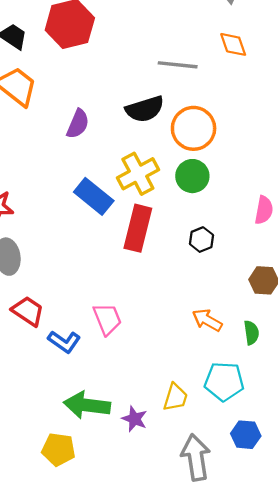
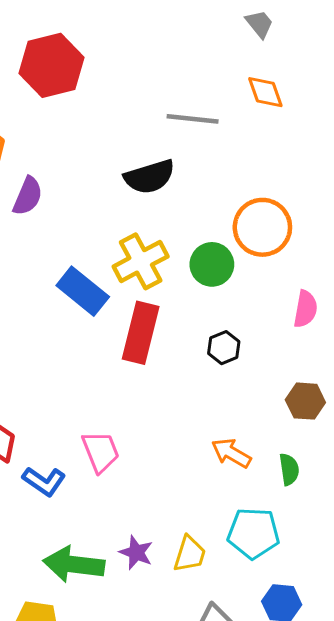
purple semicircle: (78, 124) -> (28, 196), moved
orange circle: (194, 128) -> (262, 227), moved
purple star: (135, 419) -> (136, 553), moved

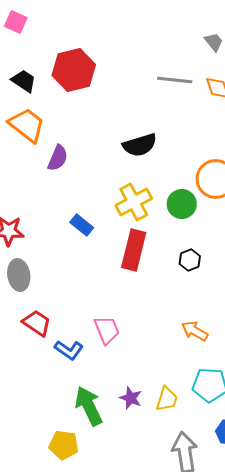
gray line: (193, 119) -> (175, 80), moved
blue rectangle: (83, 291) -> (82, 225), moved, size x0.7
green arrow: (74, 564) -> (89, 406), turned 57

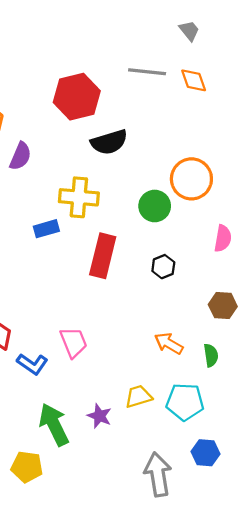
red hexagon: (74, 70) -> (77, 97), moved
yellow cross: (134, 202) -> (79, 197), moved, turned 33
blue rectangle: (82, 225) -> (46, 229), turned -55
yellow trapezoid: (167, 399) -> (138, 396), moved, turned -124

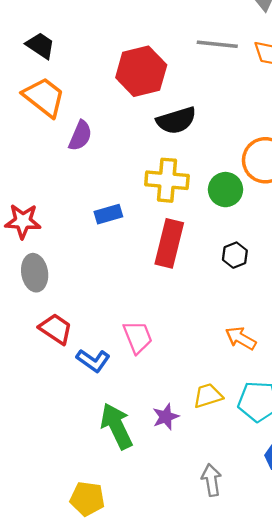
yellow cross: (79, 197) -> (167, 180), moved
purple star: (99, 416) -> (166, 417), turned 30
yellow pentagon: (27, 467) -> (87, 499), moved
gray arrow: (158, 474) -> (211, 480), moved, size x0.7

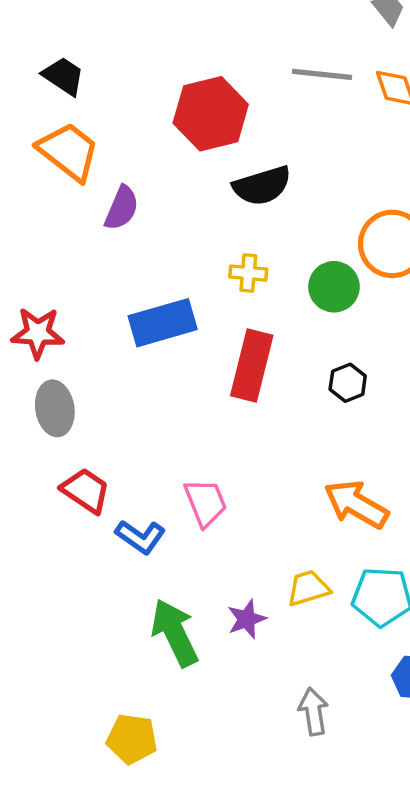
yellow cross: (167, 180) -> (248, 273), size x0.6
blue rectangle: (108, 214) -> (163, 323), size x1.6
orange arrow: (241, 338) -> (356, 504), size x1.4

